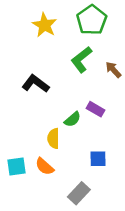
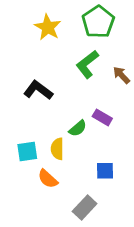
cyan square: (17, 166) -> (27, 152), moved

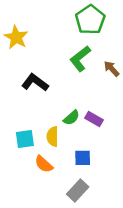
yellow star: (48, 27) -> (16, 37), moved
purple rectangle: (102, 117) -> (94, 119), moved
blue square: (105, 171) -> (83, 158), moved

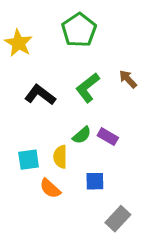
green pentagon: (90, 20) -> (79, 30), moved
green L-shape: (80, 59) -> (88, 88), moved
gray rectangle: (78, 190) -> (118, 219), moved

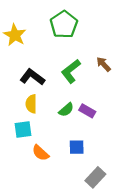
yellow semicircle: (60, 157) -> (31, 104), moved

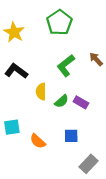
black L-shape: (32, 77) -> (16, 71), moved
yellow semicircle: (31, 104) -> (41, 92), moved
cyan square: (23, 130) -> (12, 127), moved

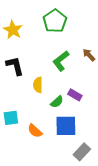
black L-shape: (16, 71) -> (15, 66), turned 40
green semicircle: (62, 101) -> (57, 102), moved
blue square: (71, 136) -> (66, 126), size x1.6

